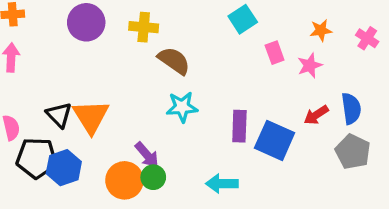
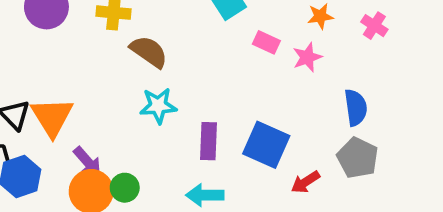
pink rectangle: (275, 53) -> (266, 42), turned -45
red arrow: (316, 115) -> (305, 182), moved
purple rectangle: (239, 126) -> (209, 141), moved
purple arrow: (147, 155) -> (87, 162), moved

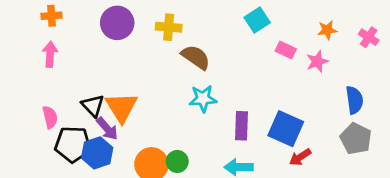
purple arrow: (87, 162) -> (107, 129), moved
red arrow: (305, 182) -> (300, 157), moved

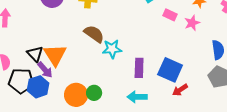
brown semicircle: (196, 57) -> (94, 34), moved

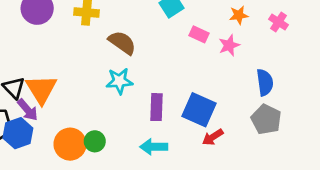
brown semicircle: (94, 34) -> (122, 43), moved

